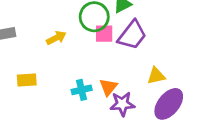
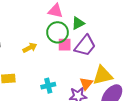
yellow triangle: (156, 76) -> (103, 75), size x1.5
orange triangle: (108, 87) -> (86, 84), moved

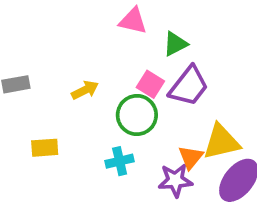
green circle: (58, 32) -> (137, 115), moved
pink square: (65, 45) -> (150, 84), turned 32

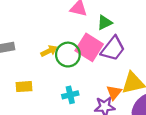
pink square: (150, 84) -> (89, 47), size x1.6
green circle: (137, 115) -> (68, 55), moved

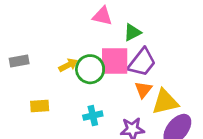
pink square: (89, 47) -> (115, 61), turned -32
orange triangle: (114, 92) -> (143, 90), moved

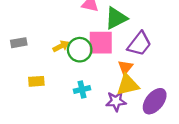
green triangle: (132, 32) -> (116, 18), size x1.5
purple trapezoid: (142, 62) -> (139, 44), moved
yellow triangle: (165, 102) -> (128, 85), moved

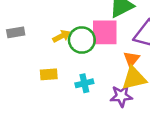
yellow rectangle: (36, 81) -> (49, 74), moved

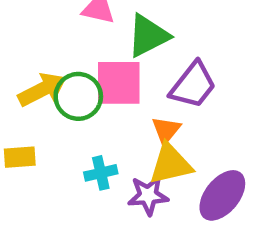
yellow arrow: (61, 36) -> (42, 90), size x1.5
cyan cross: (84, 83) -> (101, 173), moved

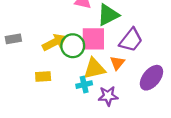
yellow triangle: (171, 164) -> (94, 69), moved
purple ellipse: (222, 195) -> (151, 78), moved

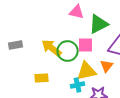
pink square: (93, 39) -> (86, 45), size x0.7
yellow arrow: (54, 42) -> (52, 48), turned -115

